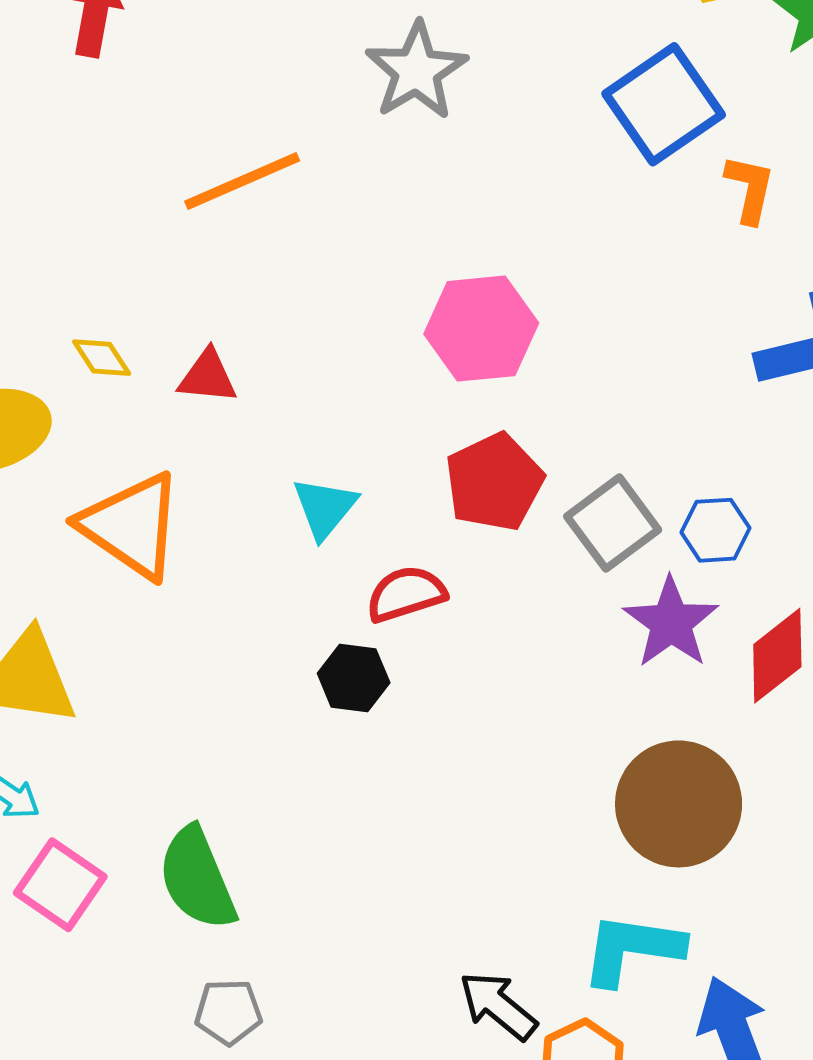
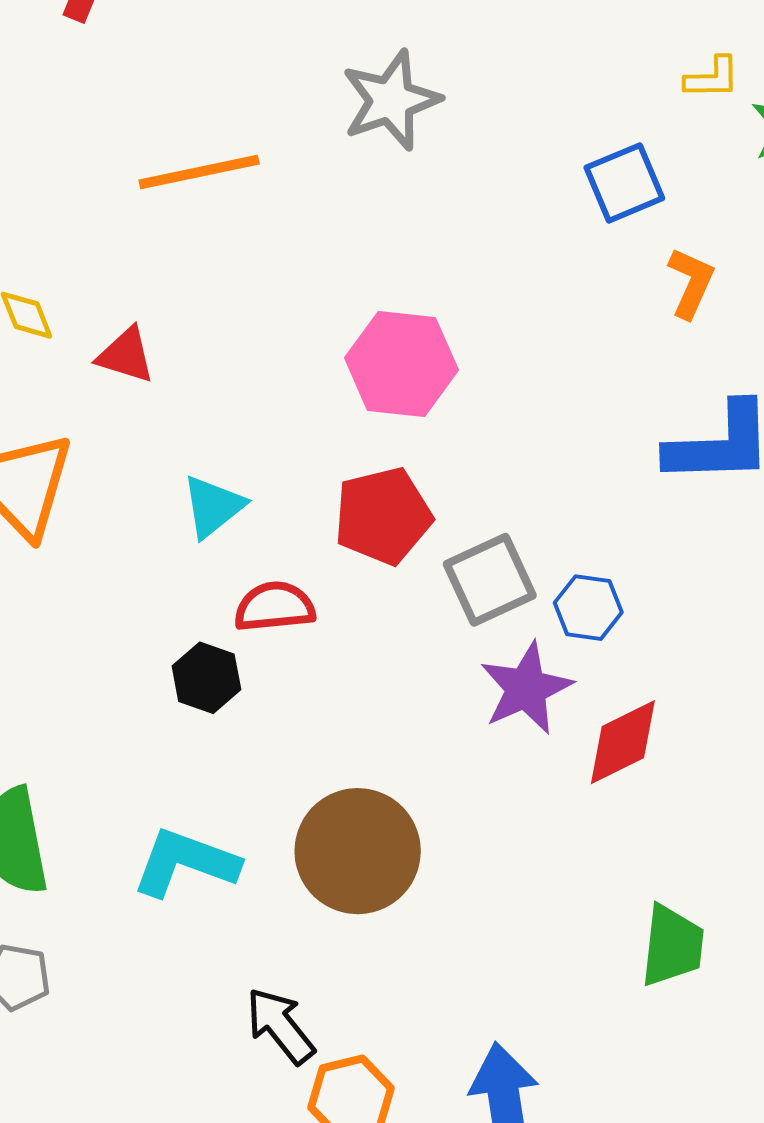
blue square: (664, 104) -> (624, 183), size x0.7
brown circle: (679, 804) -> (358, 851), moved
cyan L-shape: (632, 949) -> (185, 863), moved

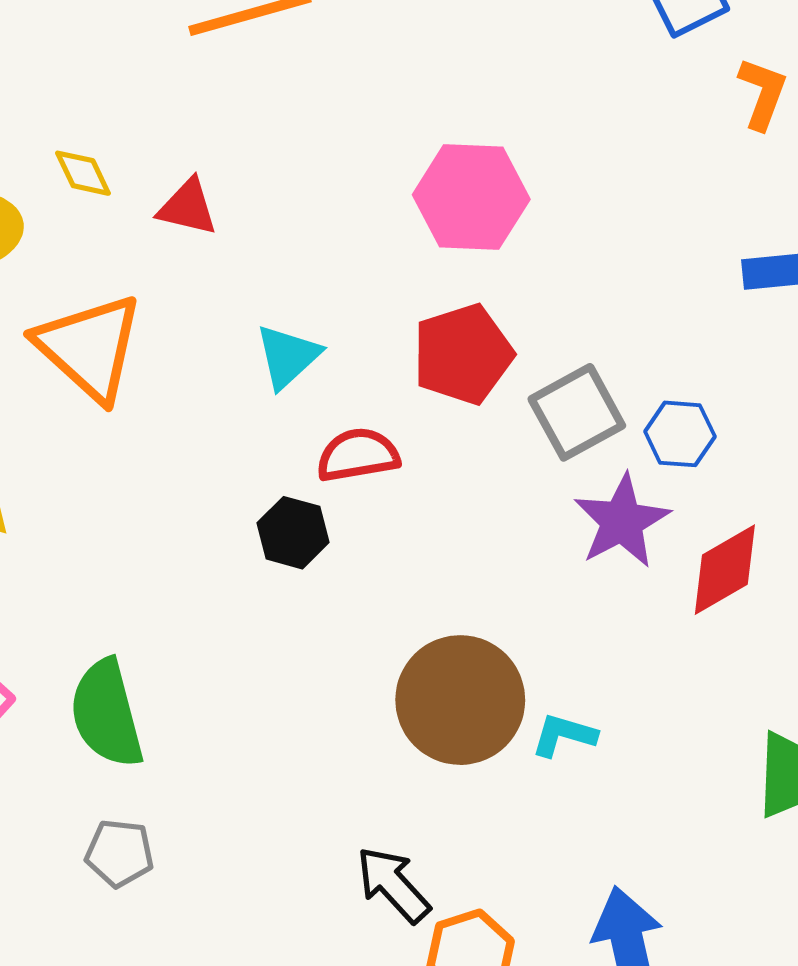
cyan L-shape: (185, 863) -> (564, 735), moved, size x0.6

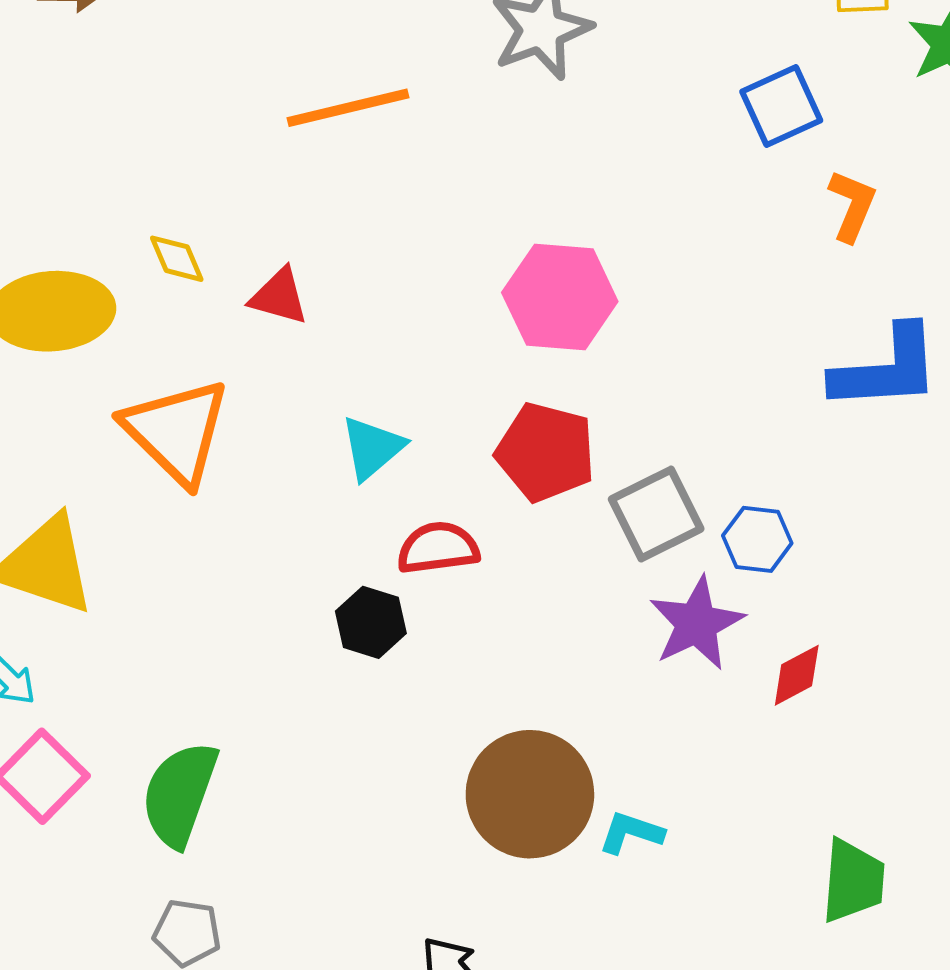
red pentagon: (463, 354) -> (546, 452), turned 30
red diamond: (725, 570) -> (797, 675), size x0.7
green semicircle: (107, 714) -> (180, 794), turned 32

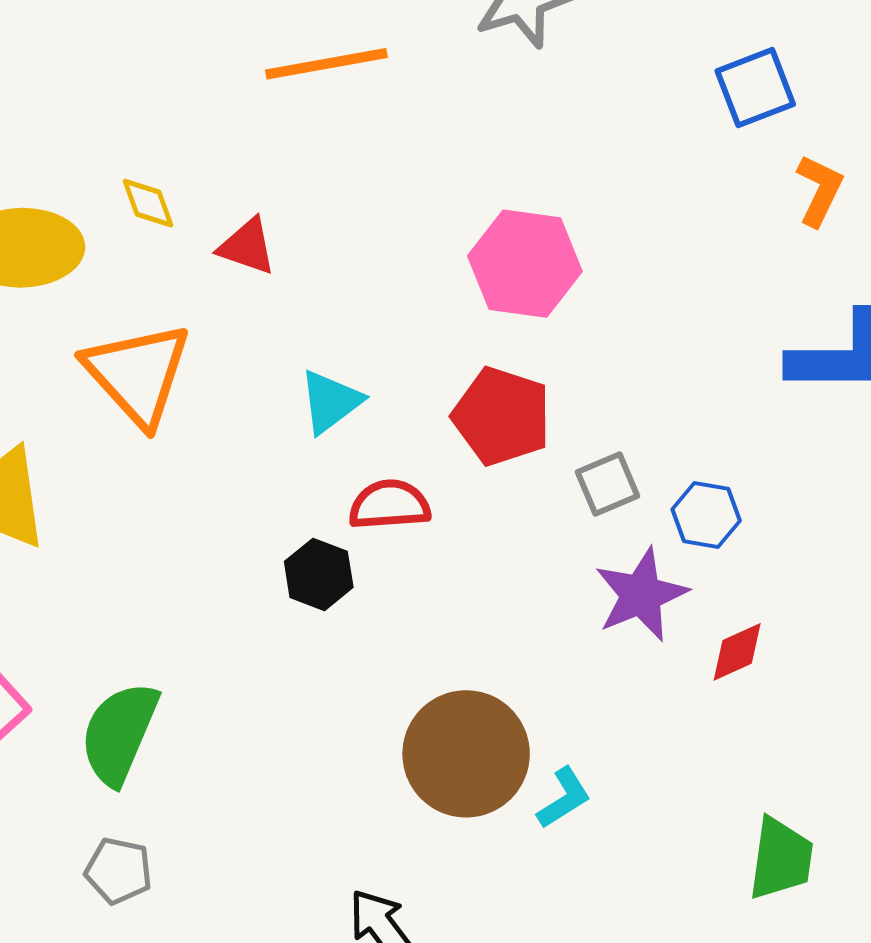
gray square: (656, 514) -> (607, 484), size x0.7
cyan L-shape: (631, 833) -> (564, 798), turned 126

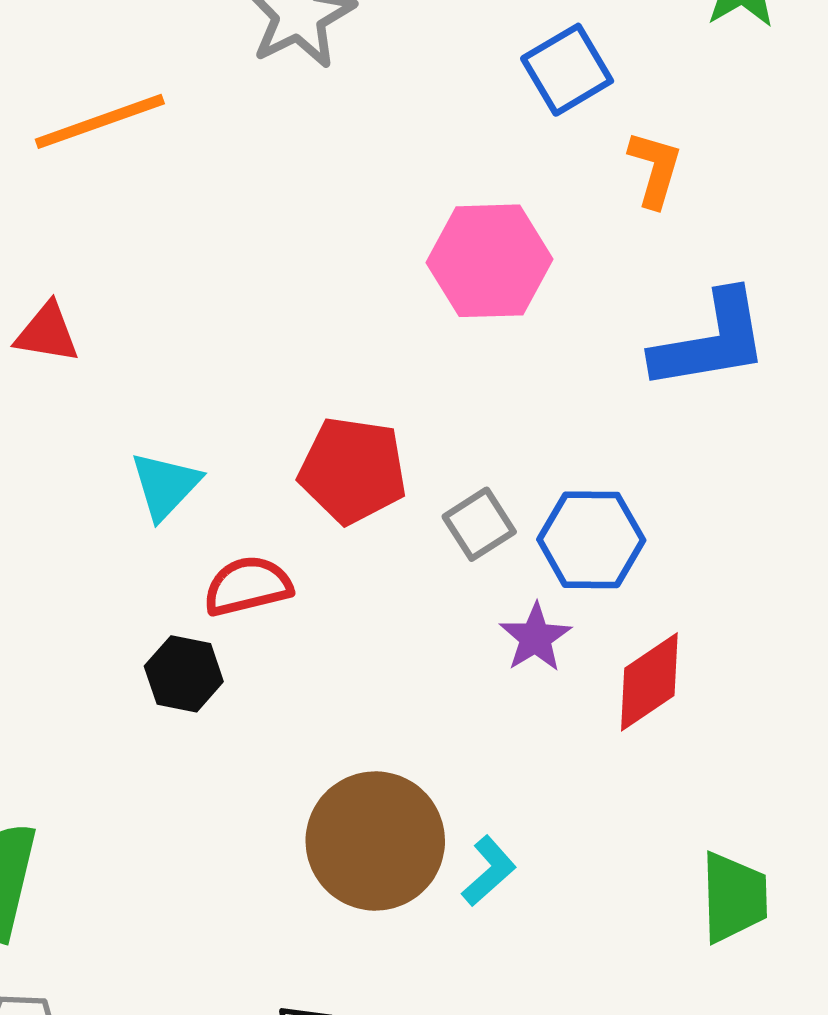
pink hexagon: (525, 264) -> (489, 261), moved
blue hexagon: (706, 515) -> (591, 540), size x1.4
purple star: (641, 595) -> (535, 638), size x0.7
red diamond: (737, 652) -> (649, 682), size x1.4

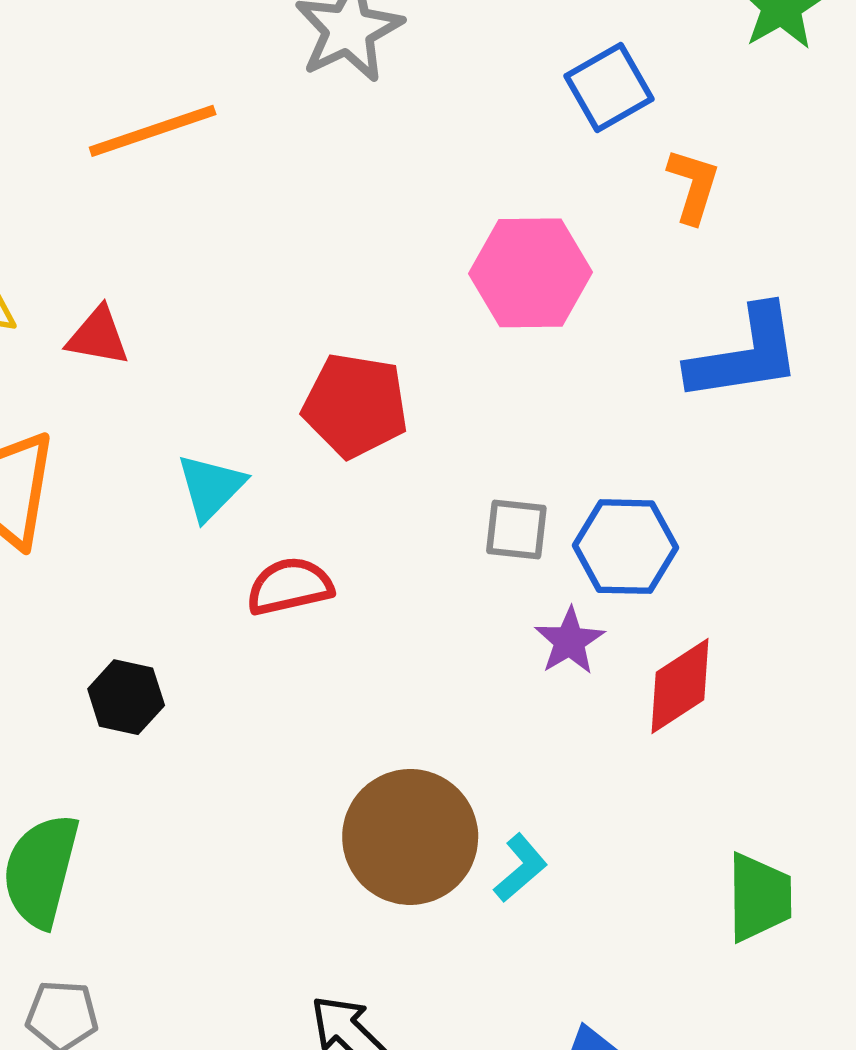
red pentagon: (353, 470) -> (355, 405), moved
gray square: (479, 524) -> (516, 530), turned 38
black hexagon: (184, 674) -> (126, 697), moved

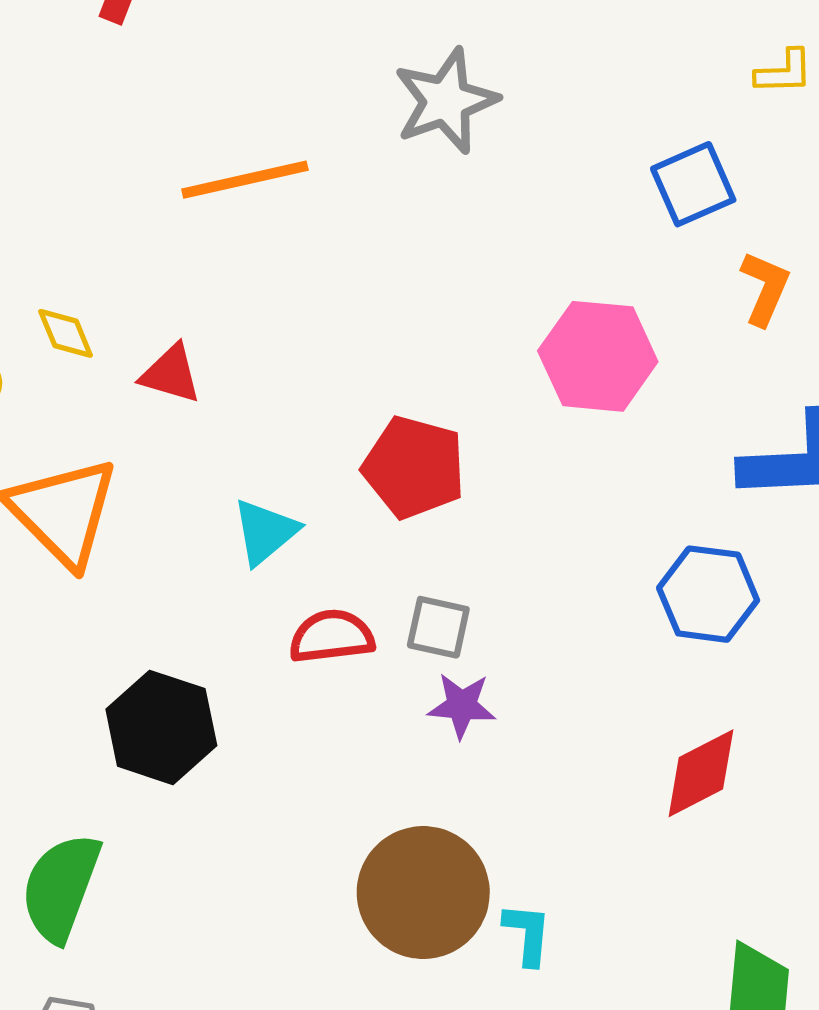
gray square: (516, 530) -> (438, 627), moved
blue hexagon: (625, 547) -> (708, 594), moved
purple star: (569, 641) -> (462, 706), moved, turned 30
black hexagon: (126, 697) -> (161, 727), size x1.5
cyan L-shape: (521, 868) -> (527, 934), turned -50

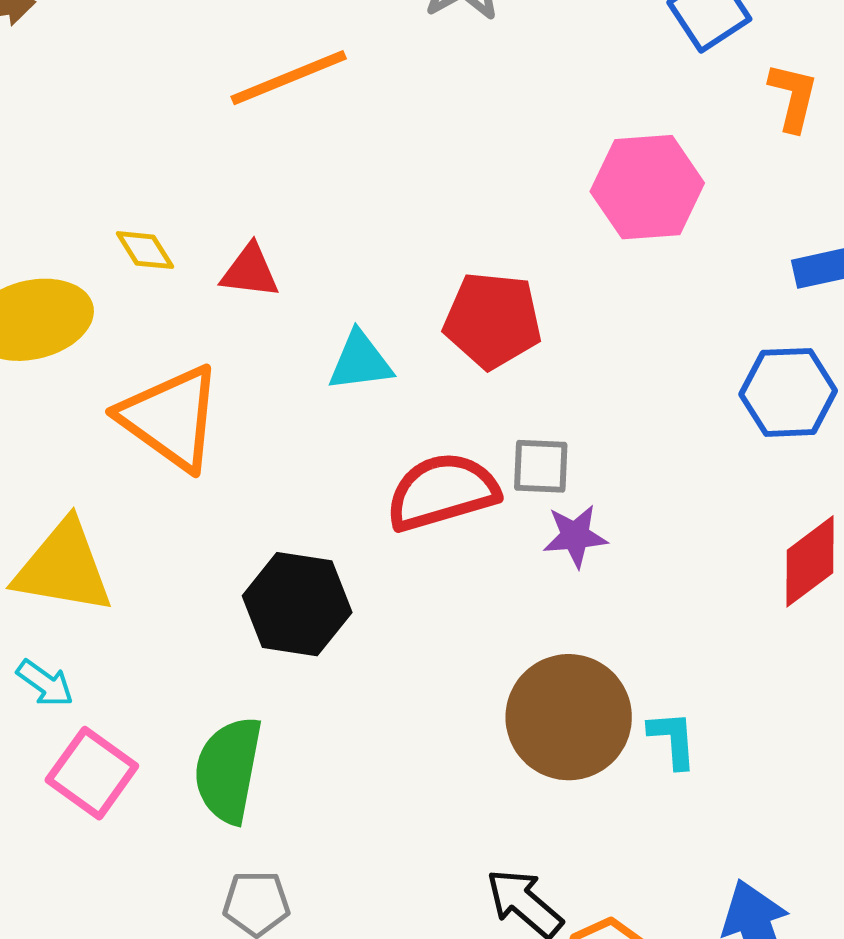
cyan triangle: (265, 532) -> (360, 361), moved, turned 42
red semicircle: (332, 636) -> (442, 492), size x1.4

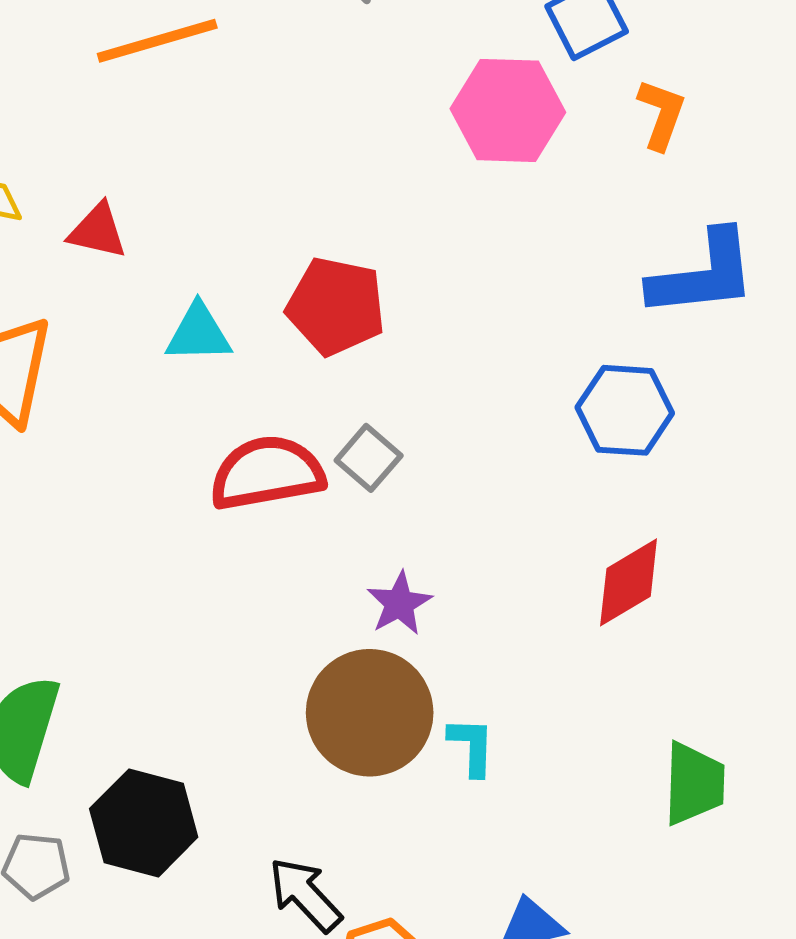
pink hexagon: (647, 187) -> (508, 110), moved
gray square: (541, 466) -> (369, 458), turned 32
purple star: (575, 536) -> (399, 603), moved, turned -30
black hexagon: (297, 604) -> (144, 823), moved

